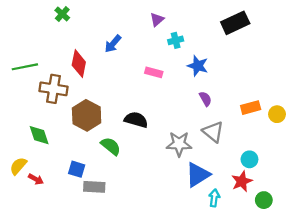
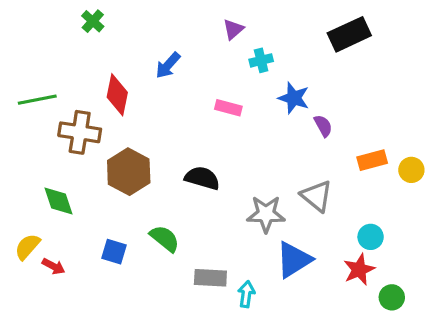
purple semicircle: (205, 99) -> (323, 126), moved
green semicircle: (111, 146) -> (165, 239), moved
gray rectangle: (94, 187) -> (210, 278), moved
cyan arrow: (214, 198) -> (246, 294), moved

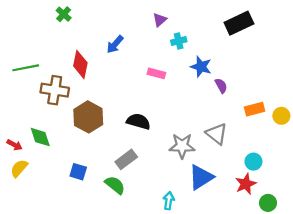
green semicircle: (165, 239) -> (115, 185), moved
red arrow: (54, 266) -> (15, 145), moved
gray rectangle: (210, 278) -> (126, 159), moved, turned -40

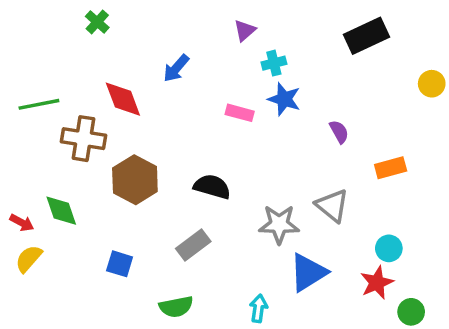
red diamond: (80, 64) -> (123, 99), turned -32
blue star: (201, 67) -> (284, 99), moved
yellow circle: (281, 116) -> (432, 84), moved
green semicircle: (115, 185) -> (176, 307), moved, turned 130

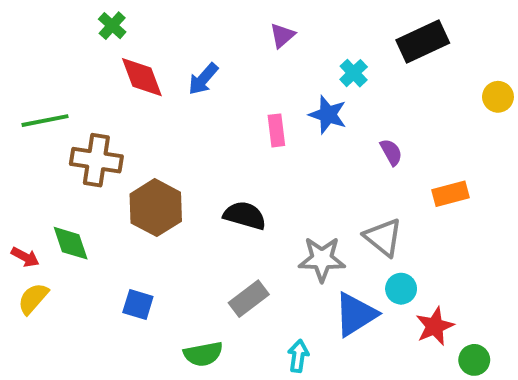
cyan cross: (274, 63) -> (354, 73), moved, turned -30
red diamond: (123, 99) -> (142, 77), moved
pink rectangle: (240, 113) -> (276, 130), turned 68
gray rectangle: (193, 245) -> (249, 299), moved
cyan circle: (389, 248) -> (401, 289), moved

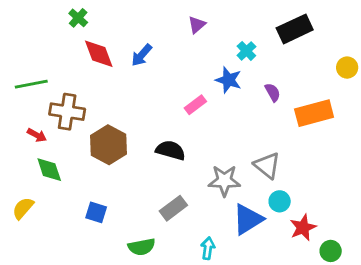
pink rectangle: (276, 130) -> (195, 105), moved, turned 60
purple semicircle: (391, 152) -> (273, 92), moved
orange rectangle: (450, 194) -> (314, 113), moved, size x1.5
red arrow: (25, 257) -> (37, 135), moved

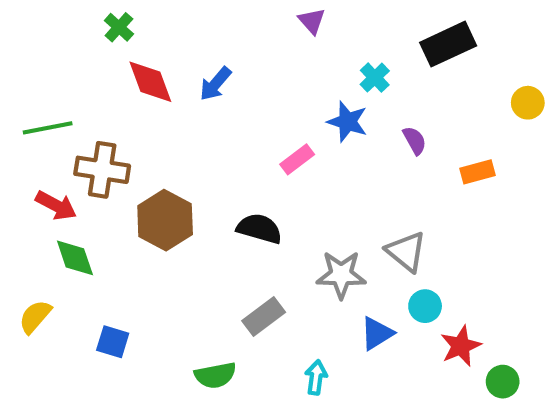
purple triangle: (197, 25) -> (312, 21), moved, turned -30
orange rectangle: (314, 113) -> (477, 172), size x0.6
red arrow: (37, 135) -> (56, 205), size x1.4
blue square: (96, 212) -> (113, 342), moved
blue triangle: (248, 219) -> (377, 333), size x0.7

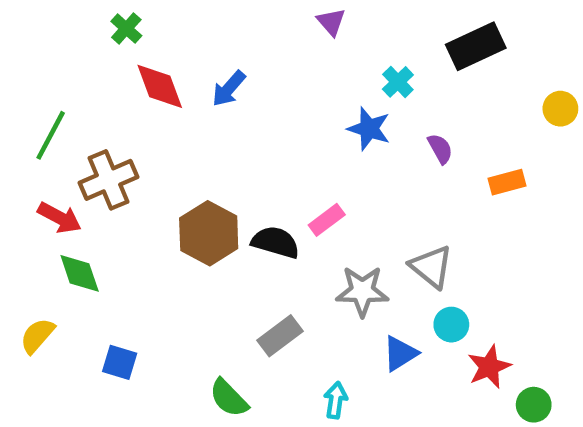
green line: (48, 128) -> (51, 135), turned -51
pink rectangle: (297, 159) -> (327, 220), moved
brown cross: (102, 170) -> (109, 180), turned -32
brown hexagon: (165, 220) -> (209, 233), moved
green semicircle: (215, 375) -> (229, 398), turned 57

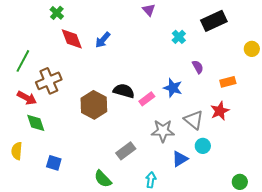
blue star: (369, 129) -> (173, 88), moved
black semicircle: (275, 242) -> (124, 91), moved
yellow semicircle: (37, 336) -> (17, 151), turned -36
red star: (489, 367) -> (220, 111), moved

